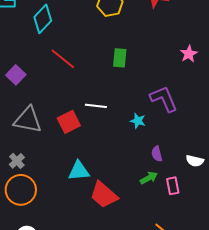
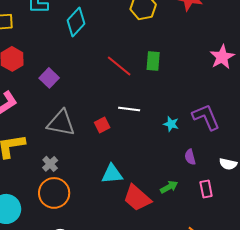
pink star: (189, 54) -> (222, 57), size x1.4
red line: (63, 59) -> (119, 66), moved
purple L-shape: (164, 99) -> (206, 117), moved
red square: (69, 122) -> (102, 125), size x0.7
green arrow: (149, 178) -> (169, 187), moved

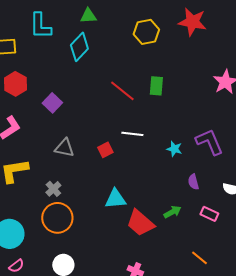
gray triangle: (61, 123) -> (64, 148), size x0.7
pink rectangle: (206, 189) -> (209, 214), turned -54

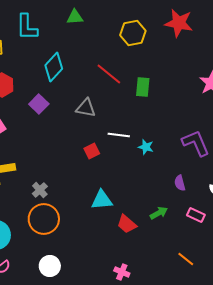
cyan diamond: (79, 47) -> (54, 67), moved
red line: (122, 91) -> (109, 74), moved
gray triangle: (64, 148) -> (86, 108), moved
cyan star: (174, 149) -> (146, 147), moved
red trapezoid: (140, 223) -> (127, 224), size x0.7

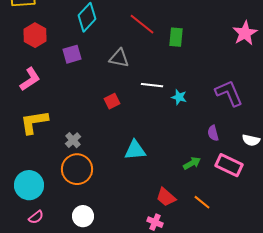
purple square: (39, 104) -> (72, 54), turned 30
red square: (92, 151) -> (112, 101), moved
pink rectangle: (196, 215) -> (229, 165), size x1.5
red trapezoid: (127, 224) -> (166, 197), moved
orange line: (186, 259) -> (202, 202), moved

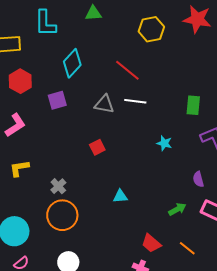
green rectangle: (176, 37) -> (193, 105), moved
white line: (152, 85) -> (135, 101), moved
yellow L-shape: (34, 122) -> (19, 168), size x0.7
cyan triangle: (135, 150) -> (120, 196), size x0.7

